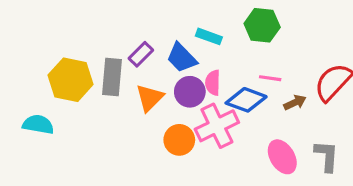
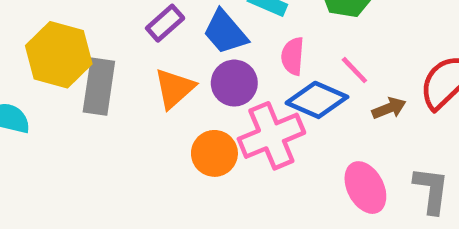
gray rectangle: (112, 77) -> (99, 87), moved
pink line: (270, 78) -> (354, 70), turned 35
pink semicircle: (213, 83) -> (293, 56), moved

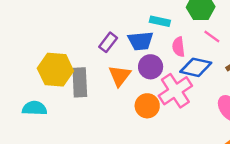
blue trapezoid: (225, 32) -> (141, 41), turned -44
pink line: (354, 70) -> (212, 37), moved

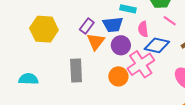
yellow hexagon: (55, 70) -> (44, 29), moved
orange triangle: (120, 76) -> (96, 42), moved
gray rectangle: (80, 82) -> (76, 71), moved

